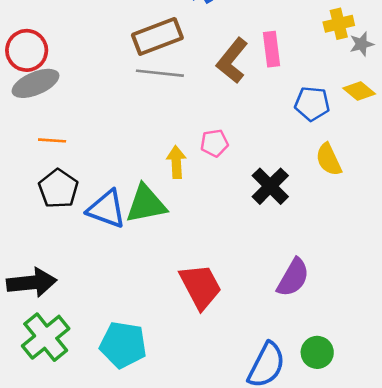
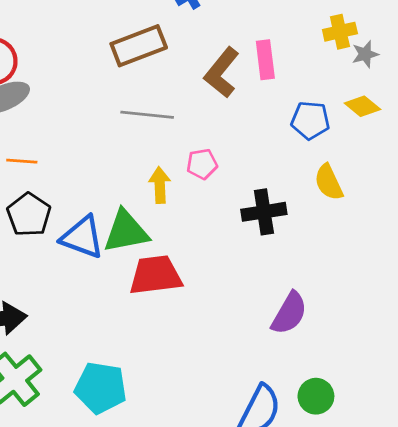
gray line: (160, 73) -> (147, 115), moved
black cross: (270, 186) -> (264, 212), turned 36
red trapezoid: (200, 286) -> (156, 275), moved, turned -69

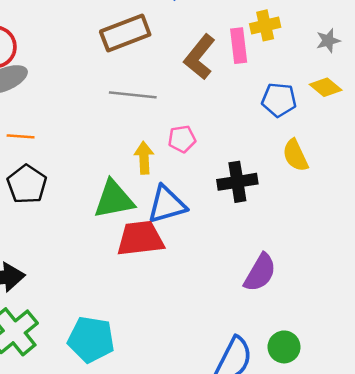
yellow cross: (340, 32) -> (265, 25), moved
blue triangle: (82, 237) -> (167, 204), moved, turned -36

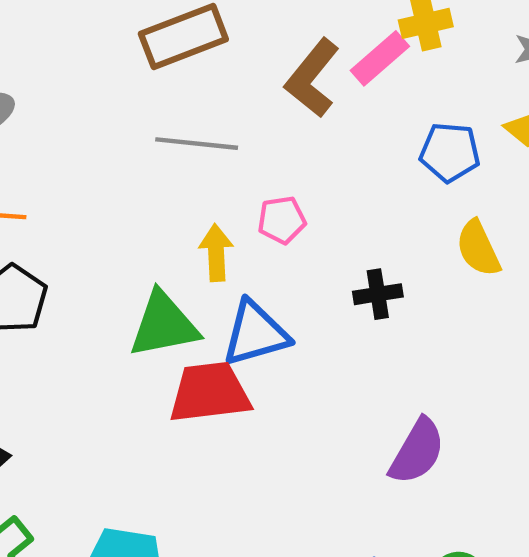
pink rectangle: (239, 46) -> (380, 58), turned 56
black cross: (237, 182) -> (378, 294), size x0.7

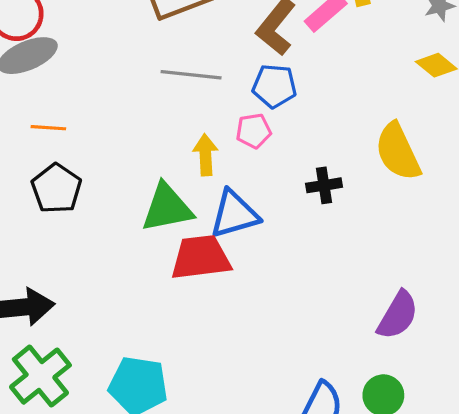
blue pentagon: (450, 152) -> (274, 86), moved
yellow semicircle: (478, 248) -> (398, 152), size x1.4
purple semicircle: (417, 451) -> (398, 315), moved

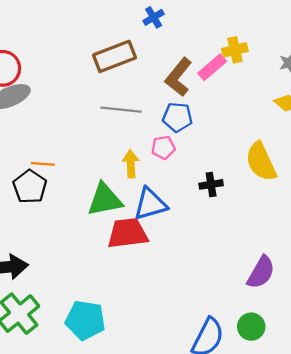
orange line: (48, 128) -> (43, 164), moved

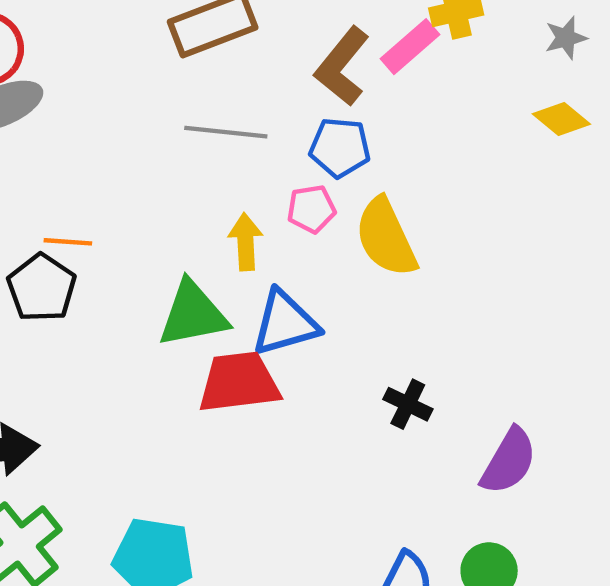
yellow semicircle: (261, 162) -> (386, 237), moved
black cross: (211, 184) -> (408, 404), moved, turned 35

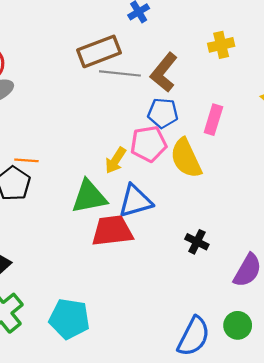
pink rectangle: (410, 47) -> (213, 120), moved, turned -32
gray line: (226, 132) -> (120, 73), moved
pink pentagon: (311, 209) -> (149, 144), size x1.5
yellow arrow: (246, 242) -> (116, 160), turned -144

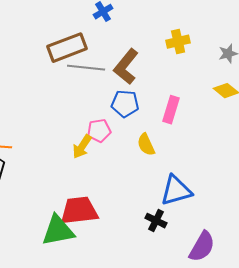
pink pentagon: (149, 144) -> (99, 131), moved, size x0.7
yellow semicircle: (186, 158) -> (146, 145), size x0.6
green triangle: (89, 197) -> (58, 231), moved
blue triangle: (135, 201) -> (176, 191), moved

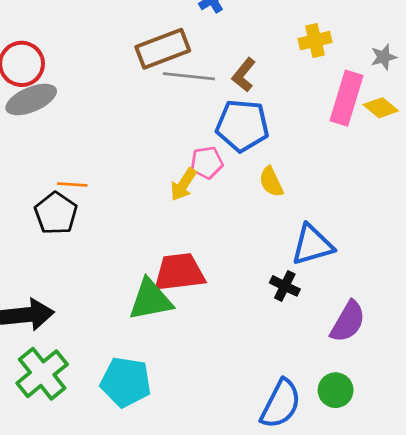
brown L-shape: (126, 67) -> (244, 75), size x0.7
blue pentagon: (125, 104) -> (242, 126), size x1.4
pink rectangle: (171, 110) -> (347, 98), moved, size x1.4

